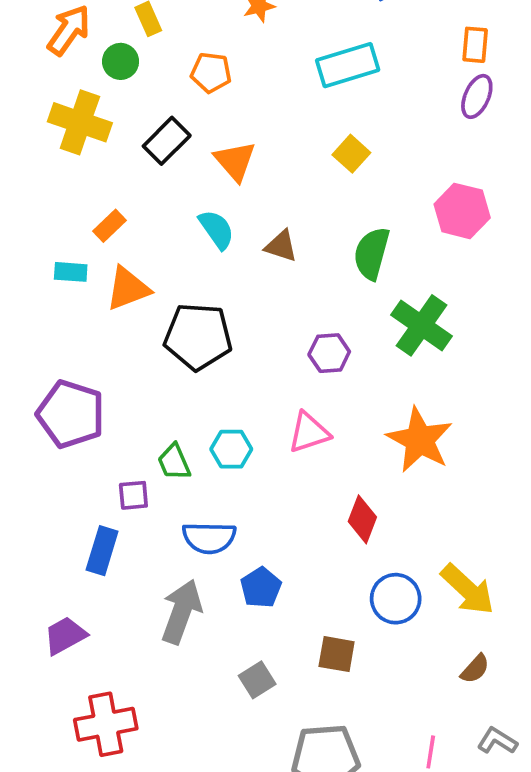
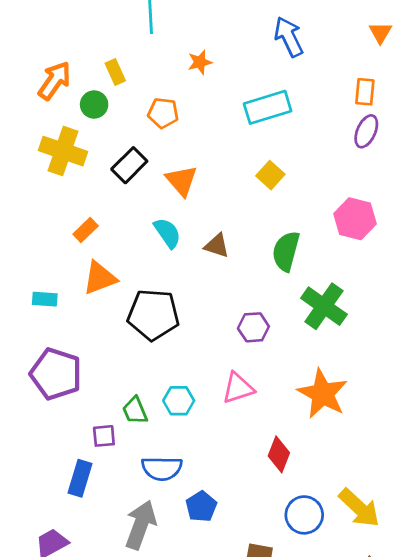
cyan rectangle: (71, 272) -> (45, 299), moved

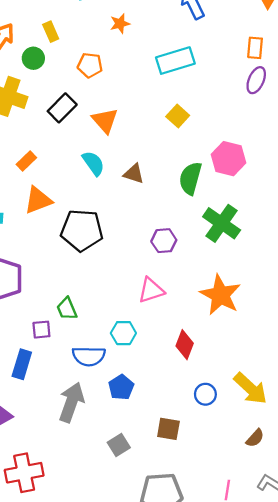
pink hexagon: (355, 219) -> (228, 159), moved
cyan hexagon: (179, 401) -> (123, 333), moved
blue circle: (304, 515) -> (205, 394), size x0.7

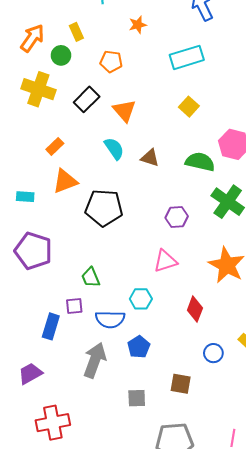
green semicircle: (190, 178) -> (200, 162), turned 88
purple square: (41, 330) -> (74, 306), moved
gray square: (119, 445) -> (137, 398), turned 30

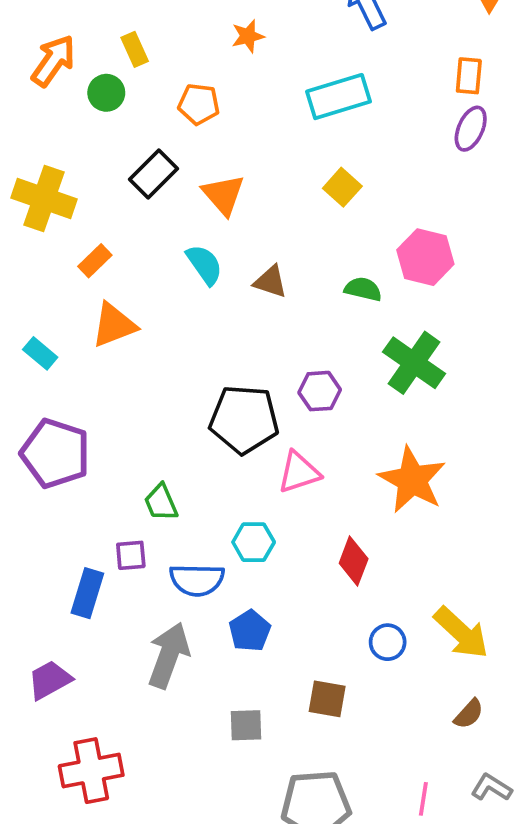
yellow cross: (38, 89) -> (44, 199), moved
green semicircle: (200, 162) -> (363, 289), size x0.7
cyan rectangle: (25, 197) -> (40, 353), turned 36
black pentagon: (104, 208) -> (244, 419), moved

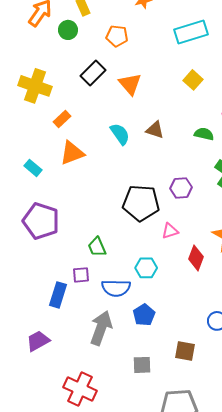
cyan semicircle: (204, 265) -> (120, 134), moved
pink triangle: (299, 472) -> (170, 231), size x0.7
red diamond: (354, 561) -> (196, 258), moved
red cross: (91, 771) -> (80, 389), moved, turned 36

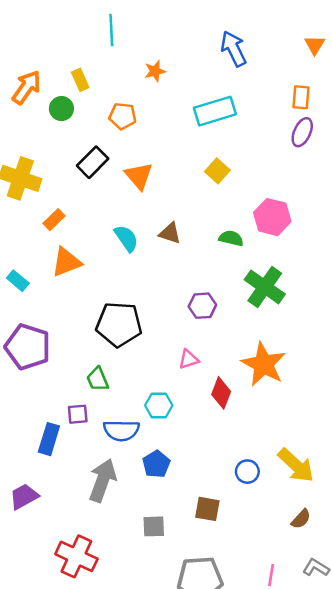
black pentagon: (141, 203) -> (119, 324), moved

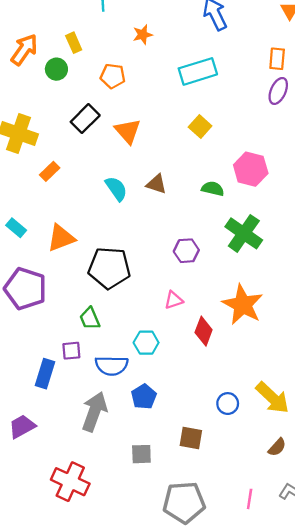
orange triangle: (66, 262) -> (61, 238), moved

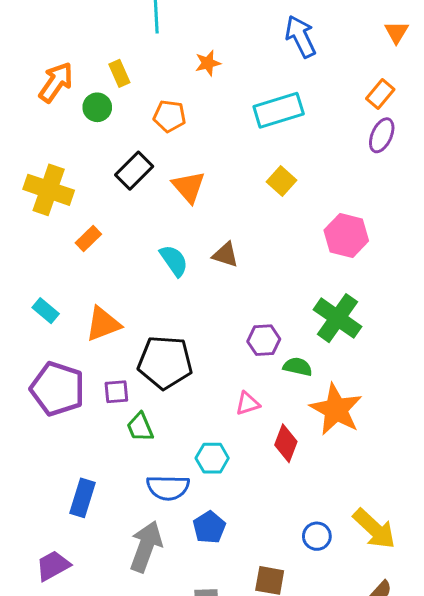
orange rectangle: (277, 59) -> (380, 94), turned 35
green semicircle: (213, 189) -> (298, 367), moved
purple square: (71, 351) -> (116, 392), moved

